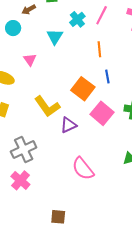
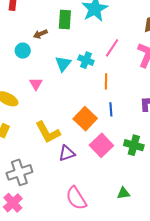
cyan cross: (77, 19) -> (86, 60), moved, turned -35

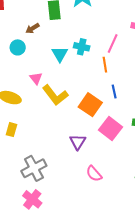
pink line: (112, 48) -> (113, 43), moved
yellow L-shape: (48, 132) -> (55, 95), moved
purple triangle: (67, 153) -> (78, 142), turned -30
pink semicircle: (76, 198) -> (94, 174), moved, size x0.7

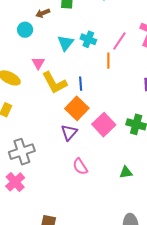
blue line: (114, 91) -> (81, 84), moved
orange square: (90, 105) -> (77, 108), moved

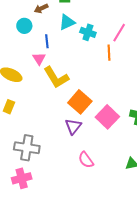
cyan triangle: (66, 43) -> (67, 22), moved, turned 30
blue line: (81, 84) -> (47, 41), moved
gray cross: (22, 152) -> (27, 148), turned 30
pink cross: (15, 182) -> (22, 178), turned 30

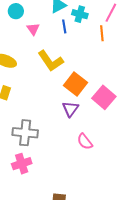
blue line: (47, 41) -> (64, 26), moved
pink triangle: (39, 59) -> (33, 29), moved

